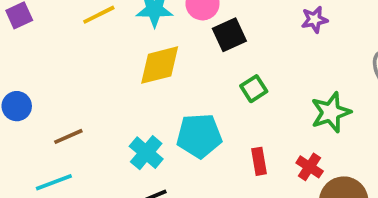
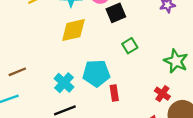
green star: (331, 112) -> (176, 61), turned -30
red rectangle: (259, 161) -> (114, 93), moved

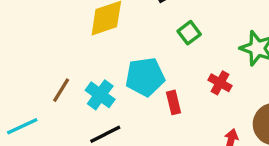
brown line: (17, 72) -> (61, 90), moved, turned -30
red cross: (162, 94) -> (220, 83), moved

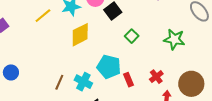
cyan pentagon: (145, 77) -> (109, 67), turned 30
red cross: (220, 83) -> (156, 77), moved, turned 32

